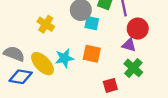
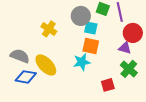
orange square: (92, 54) -> (91, 46), moved
cyan star: (64, 58) -> (82, 62), moved

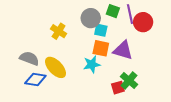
red circle: (133, 33) -> (143, 22), moved
purple triangle: (125, 48) -> (123, 50), moved, size x1.5
green cross: (129, 69) -> (129, 81), moved

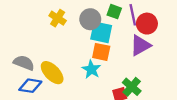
cyan square: (101, 30) -> (101, 32), size x1.5
yellow cross: (59, 31) -> (58, 18), moved
purple triangle: (123, 50) -> (140, 45), moved, turned -45
cyan star: (92, 64) -> (91, 69), turned -30

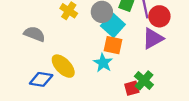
cyan square: (101, 32) -> (113, 25), turned 30
gray semicircle: (24, 63) -> (34, 34), moved

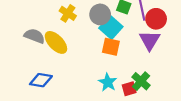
purple triangle: (153, 38) -> (150, 40), turned -30
cyan star: (103, 63) -> (108, 82), moved
yellow ellipse: (63, 66) -> (56, 42), moved

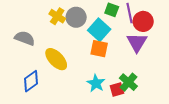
gray circle: (100, 14) -> (76, 17), moved
yellow ellipse: (56, 42) -> (56, 59), moved
blue diamond: (41, 80) -> (31, 81), turned -45

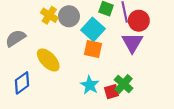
gray semicircle: (25, 38) -> (15, 38), turned -54

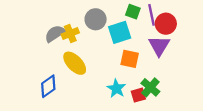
yellow cross: (49, 15) -> (70, 34), moved, turned 35
cyan square: (93, 29) -> (120, 32), turned 30
gray semicircle: (15, 38) -> (55, 34), moved
orange square: (93, 49) -> (130, 59), moved

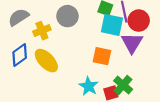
cyan square: (120, 32) -> (112, 25), moved, turned 30
gray semicircle: (55, 34) -> (19, 17), moved
blue diamond: (48, 86) -> (20, 55), moved

